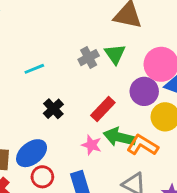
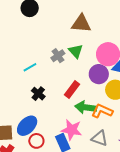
cyan line: (34, 69) -> (30, 67), moved
pink star: (91, 145) -> (72, 130), moved, size x1.5

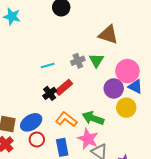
red rectangle: (72, 90) -> (64, 87), moved
orange L-shape: (102, 111) -> (66, 119), moved
pink star: (72, 130) -> (88, 139), moved

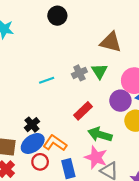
red rectangle: (64, 87) -> (83, 111), moved
black cross: (50, 93) -> (32, 125), moved
orange L-shape: (66, 119) -> (55, 143), moved

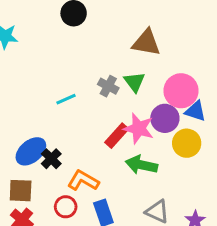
gray cross: (79, 73) -> (108, 86), turned -32
blue ellipse: (33, 143) -> (31, 151), moved
pink star: (96, 157) -> (139, 128), moved

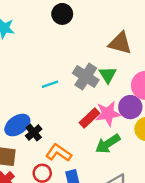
gray cross: (108, 86) -> (86, 77), size x1.5
pink star: (139, 128) -> (108, 114), turned -30
green arrow: (141, 165) -> (108, 144), turned -50

